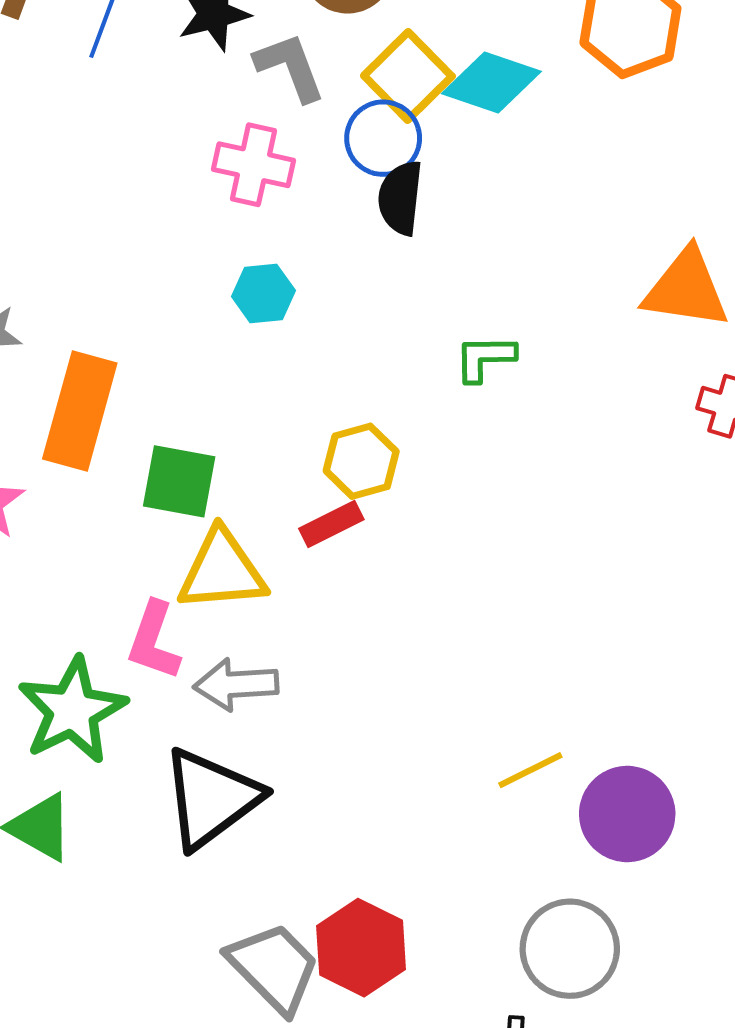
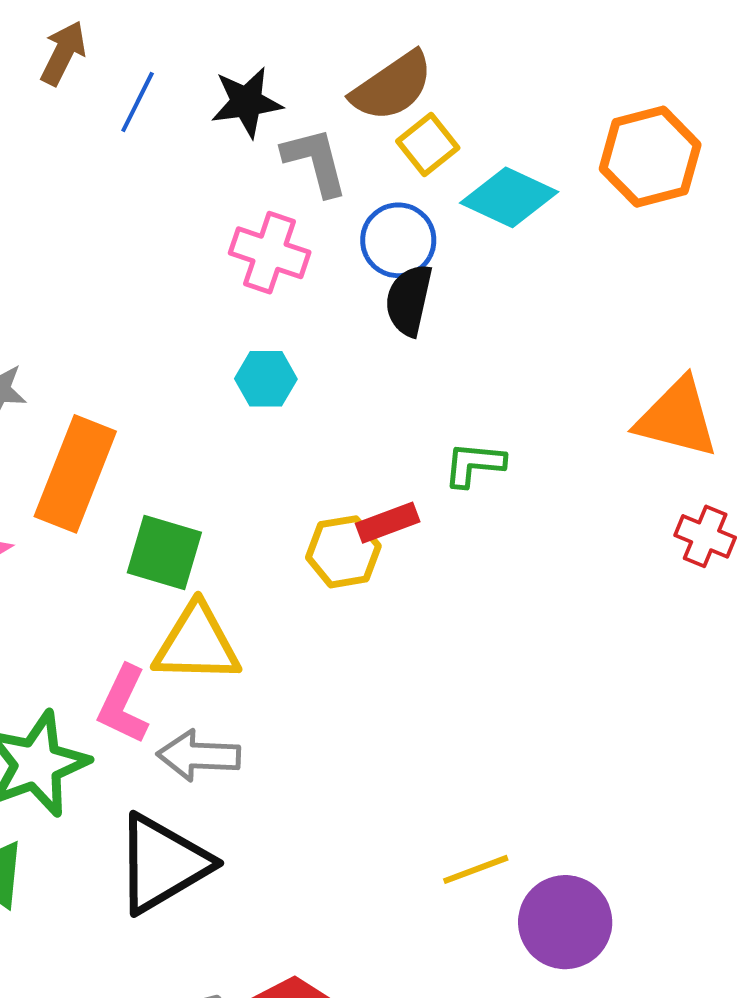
yellow square: (408, 76) -> (428, 144), moved, size x0.7
red rectangle: (331, 524) -> (388, 523), moved

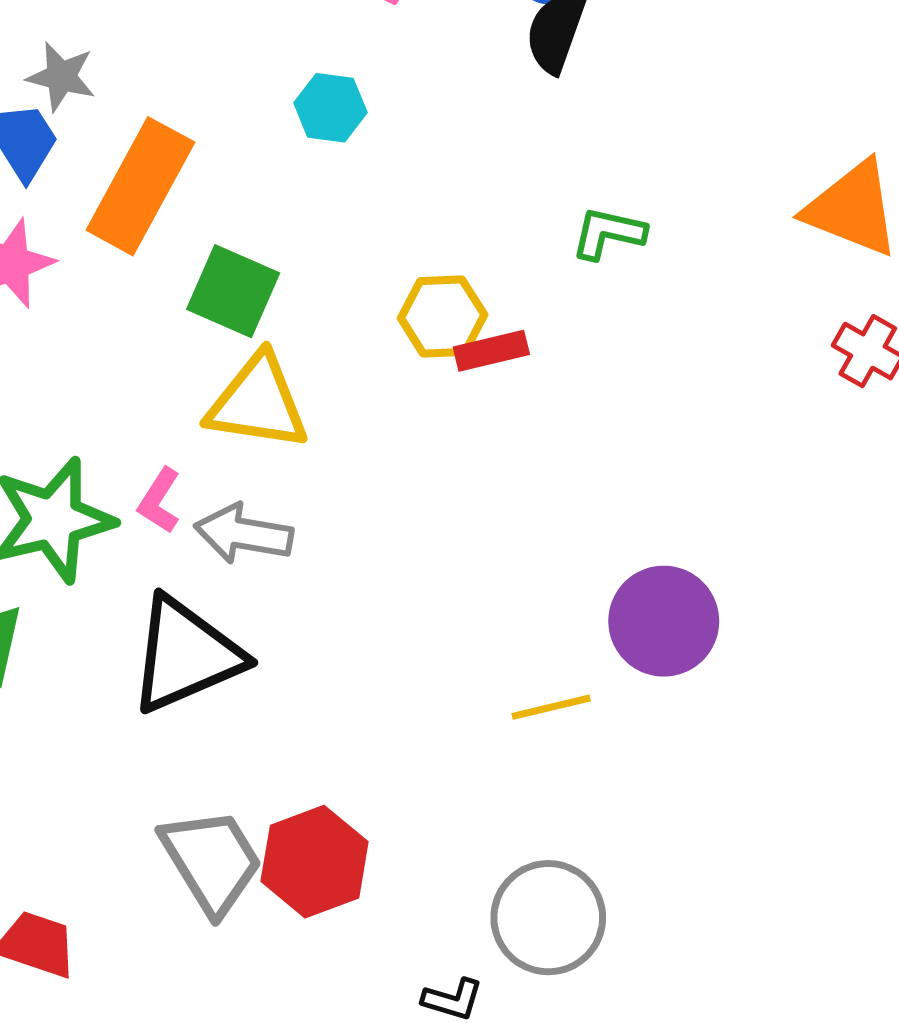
cyan hexagon: (266, 379) -> (330, 108), moved
red rectangle: (388, 523) -> (491, 351), moved
pink L-shape: (123, 705) -> (159, 501), moved, size x0.7
purple circle: (565, 922) -> (664, 621), moved

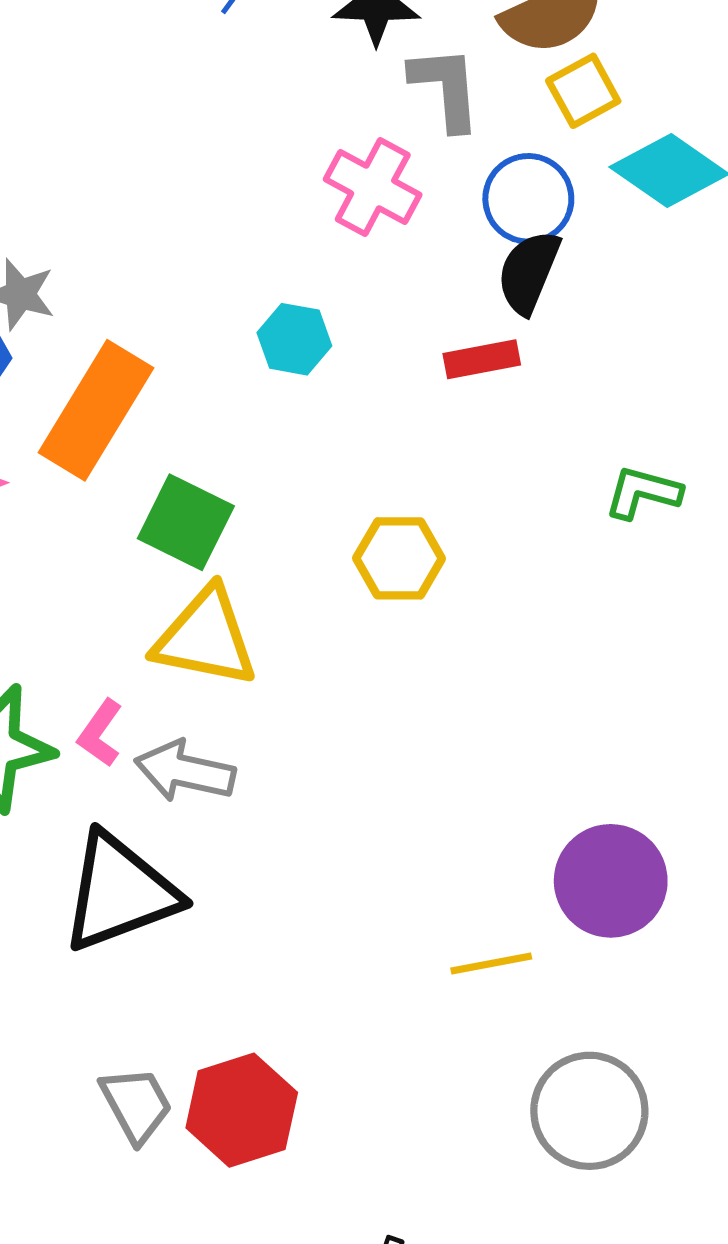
green L-shape: (608, 233) -> (643, 493), moved
red rectangle: (491, 351) -> (482, 359), moved
gray trapezoid: (212, 861) -> (136, 1105), size x0.7
gray circle: (548, 918) -> (589, 1111), moved

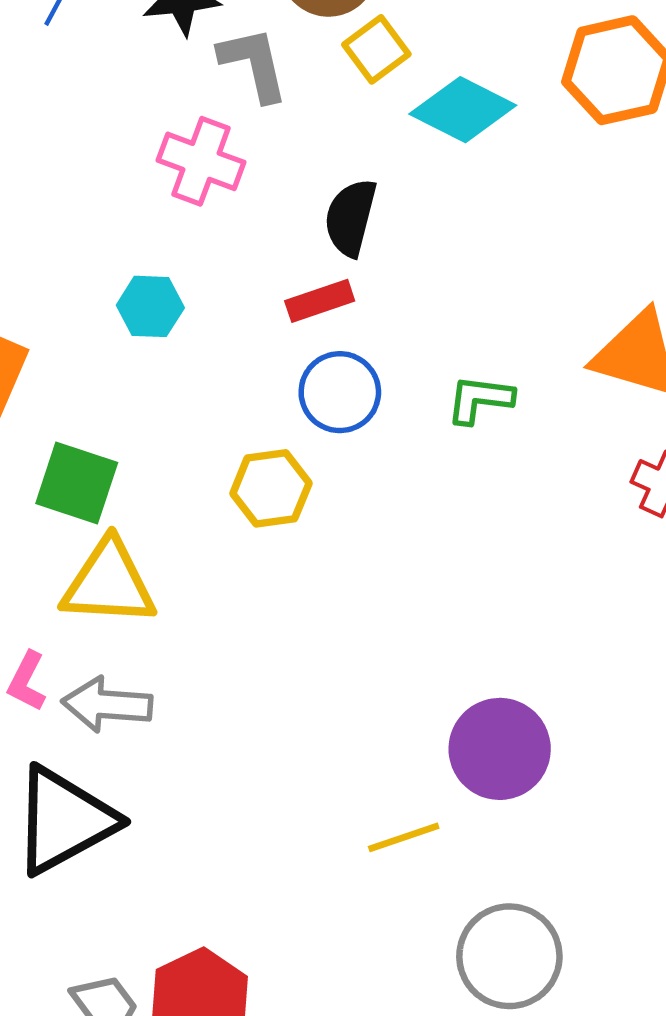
blue circle: (528, 199) -> (340, 392), moved

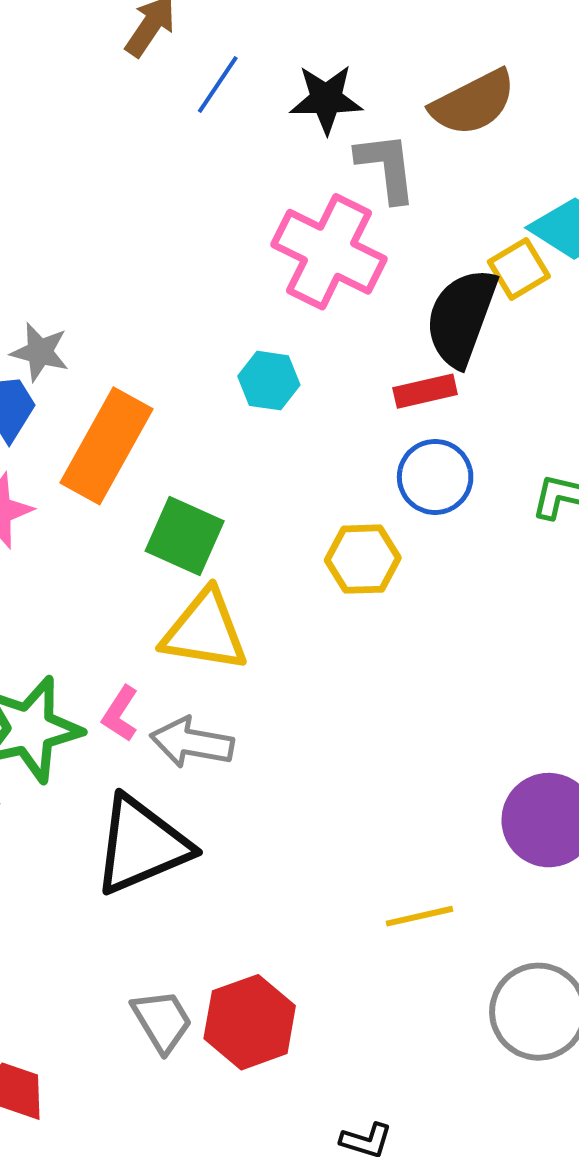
yellow square: (376, 49) -> (519, 269), moved
pink cross: (201, 161) -> (329, 252), size x1.4
black semicircle: (350, 217) -> (461, 317), size x1.4
yellow line: (404, 837) -> (419, 916), moved

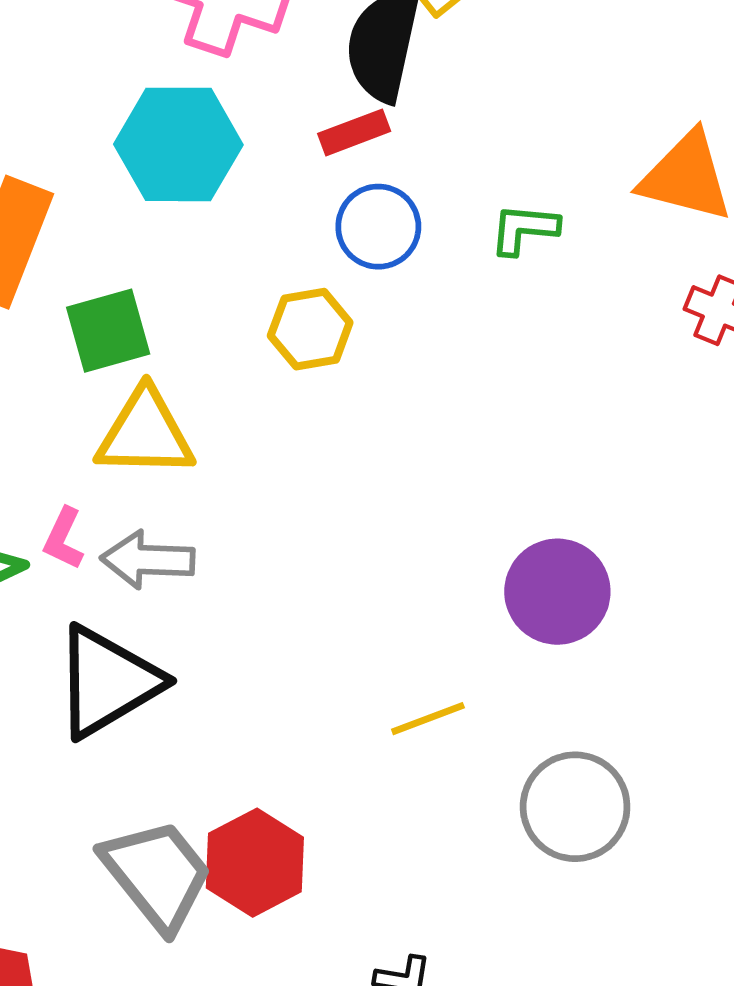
cyan hexagon: (269, 381) -> (178, 144), size x1.8
green square: (185, 536) -> (108, 331), turned -32
gray trapezoid: (162, 1021) -> (157, 874), size x1.6

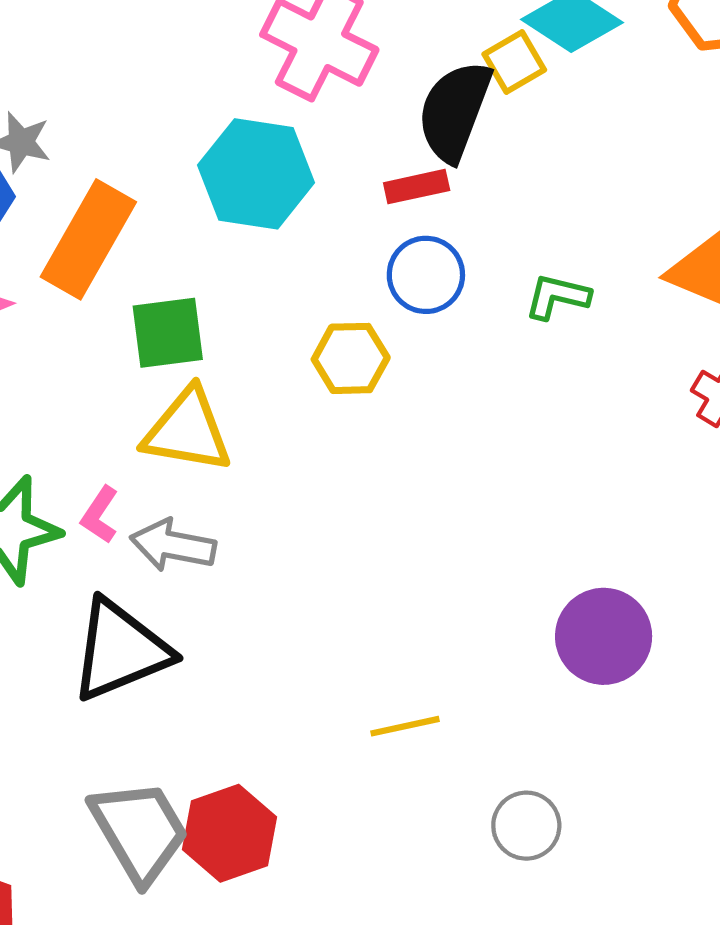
purple circle: (557, 592) -> (604, 636), moved
gray circle: (575, 807) -> (526, 826), size x0.7

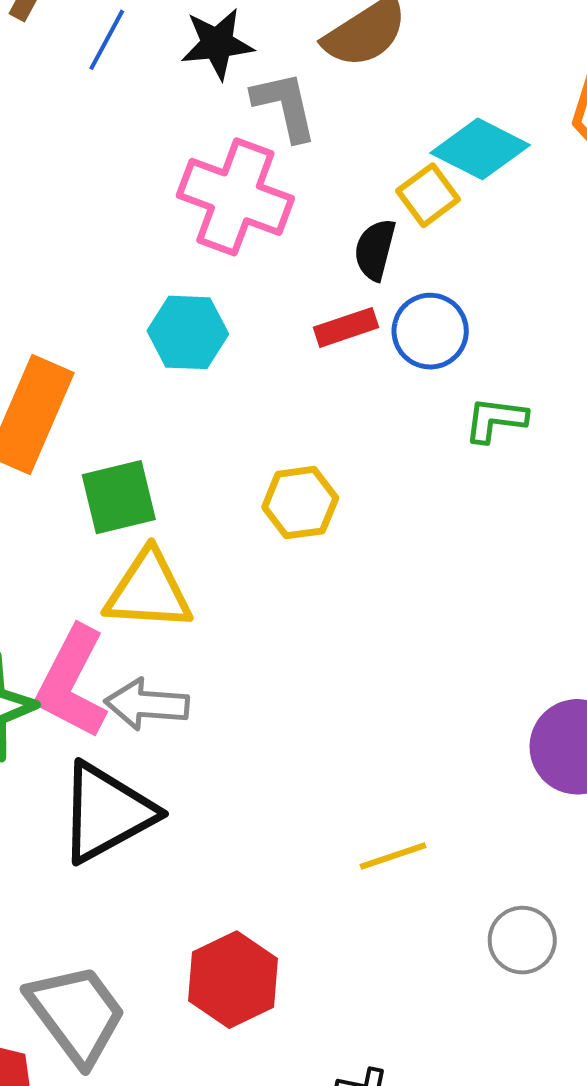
black semicircle: (454, 111) -> (375, 250), size x0.6
cyan hexagon: (256, 174) -> (188, 332), size x0.7
blue circle: (426, 275) -> (430, 331), moved
pink L-shape: (100, 515) -> (72, 682), size x2.0
gray trapezoid: (139, 831) -> (77, 1014), moved

